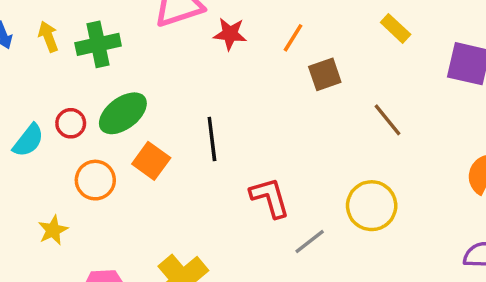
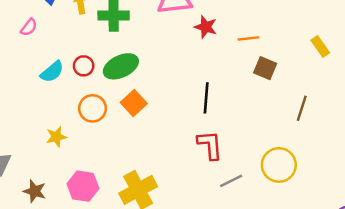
orange line: (293, 38) -> (248, 38), turned 40
brown square: (325, 74) -> (265, 68), turned 30
brown line: (388, 120) -> (302, 108), turned 45
black line: (212, 139) -> (206, 98), moved

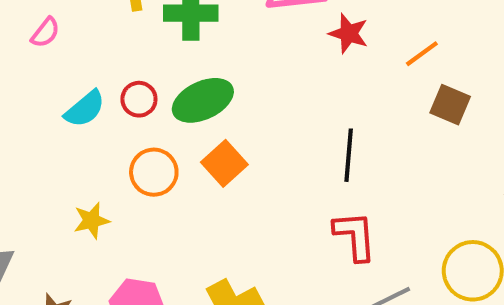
orange line: (248, 38) -> (422, 54), turned -30

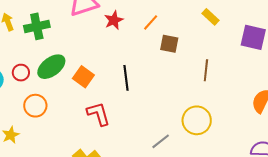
red star: (349, 33) -> (114, 20), turned -30
orange square: (224, 163) -> (83, 77), moved
red L-shape: (355, 236) -> (98, 114), moved

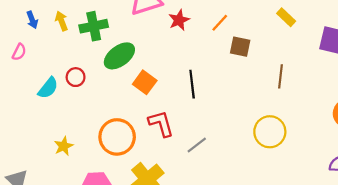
green ellipse: (51, 67) -> (119, 56), moved
orange circle: (35, 106) -> (117, 137), moved, size x1.4
gray line: (161, 141) -> (197, 145), moved

